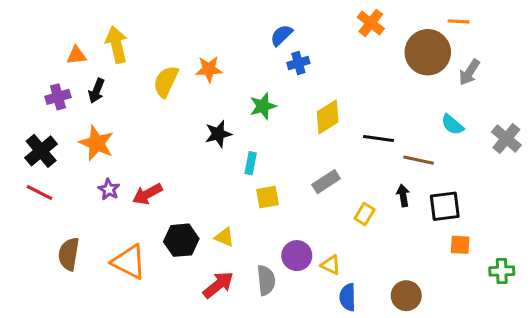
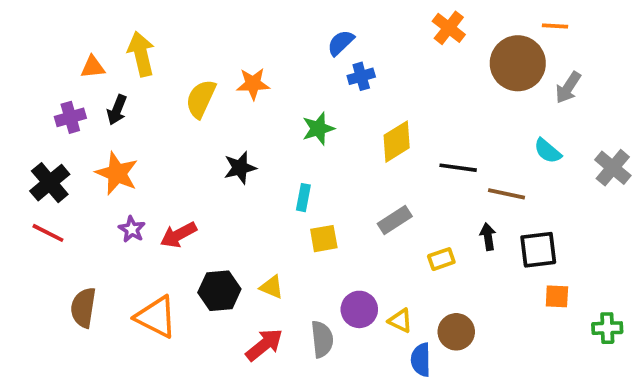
black star: (218, 134) -> (240, 168), moved
yellow rectangle: (365, 214) -> (441, 259), turned 40
brown circle: (406, 296) -> (456, 332), moved

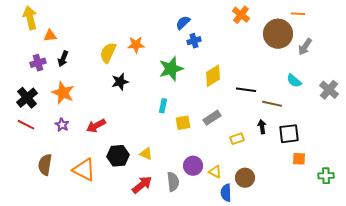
yellow arrow: (141, 54) -> (30, 18), moved
green star: (318, 129) -> (171, 69), size x1.4
black star: (240, 168) -> (120, 82), moved
purple star: (132, 229) -> (62, 125), moved
yellow square: (324, 239) -> (183, 123), moved

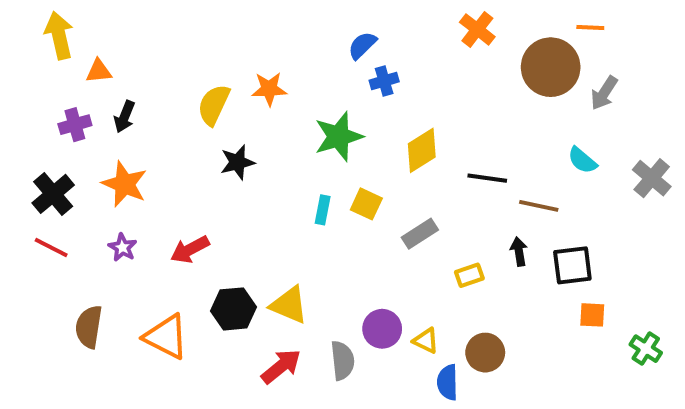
yellow square: (183, 123) -> (366, 204), moved, turned 35
yellow triangle: (146, 154) -> (289, 305), size x1.5
green cross: (326, 176) -> (646, 349), turned 35

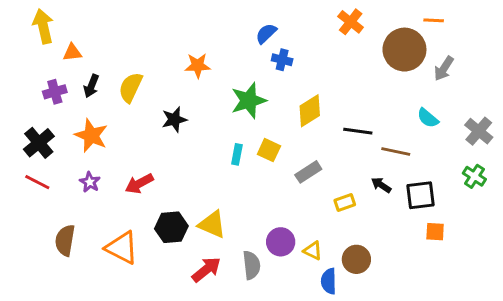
blue cross: (384, 81) -> (282, 60), turned 30
yellow semicircle: (214, 105) -> (131, 87), moved
black arrow: (519, 251) -> (381, 185), turned -48
green cross: (646, 349) -> (474, 176), moved

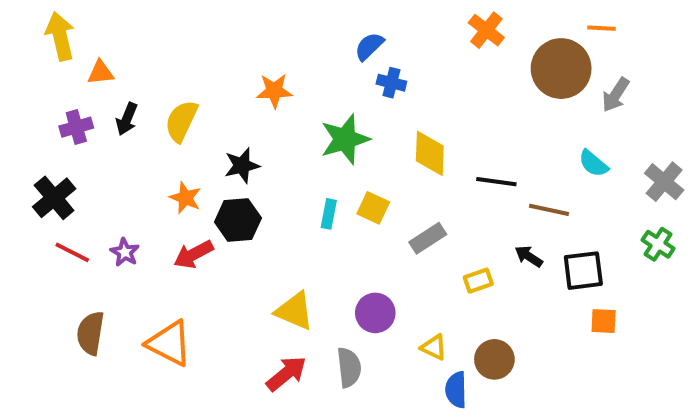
yellow diamond: (310, 111) -> (430, 153), turned -56
orange star: (91, 135) -> (185, 198), moved, size x0.7
red line: (37, 182) -> (72, 252), moved
black hexagon: (171, 227) -> (238, 220), moved
purple circle: (281, 242) -> (375, 313), moved

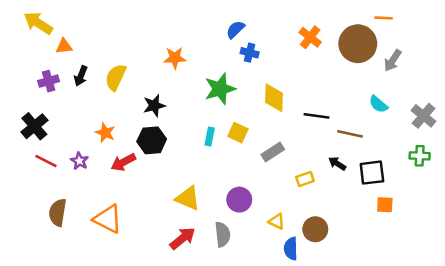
orange cross: (486, 30) -> (310, 37), moved
yellow arrow: (60, 36) -> (38, 23), turned -44
orange star: (185, 198) -> (105, 133), moved
green cross: (658, 244) -> (420, 156), turned -30

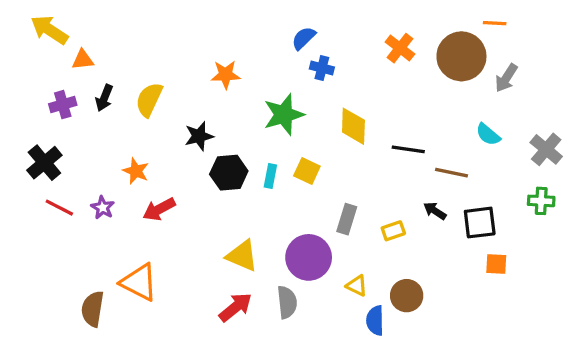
black hexagon: (152, 140) -> (229, 173), moved
gray rectangle: (273, 152) -> (347, 219), moved, turned -40
purple circle: (239, 200) -> (309, 257), size x1.4
brown semicircle: (58, 213) -> (93, 309), moved

